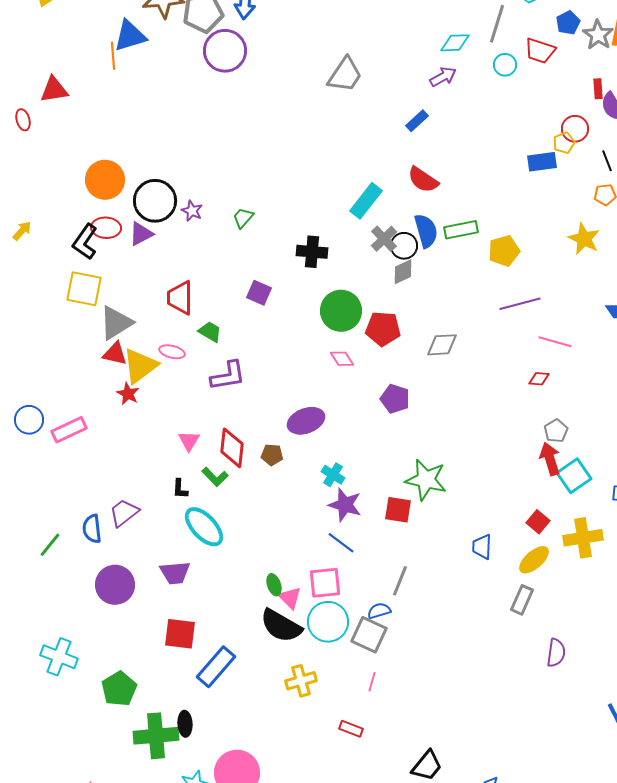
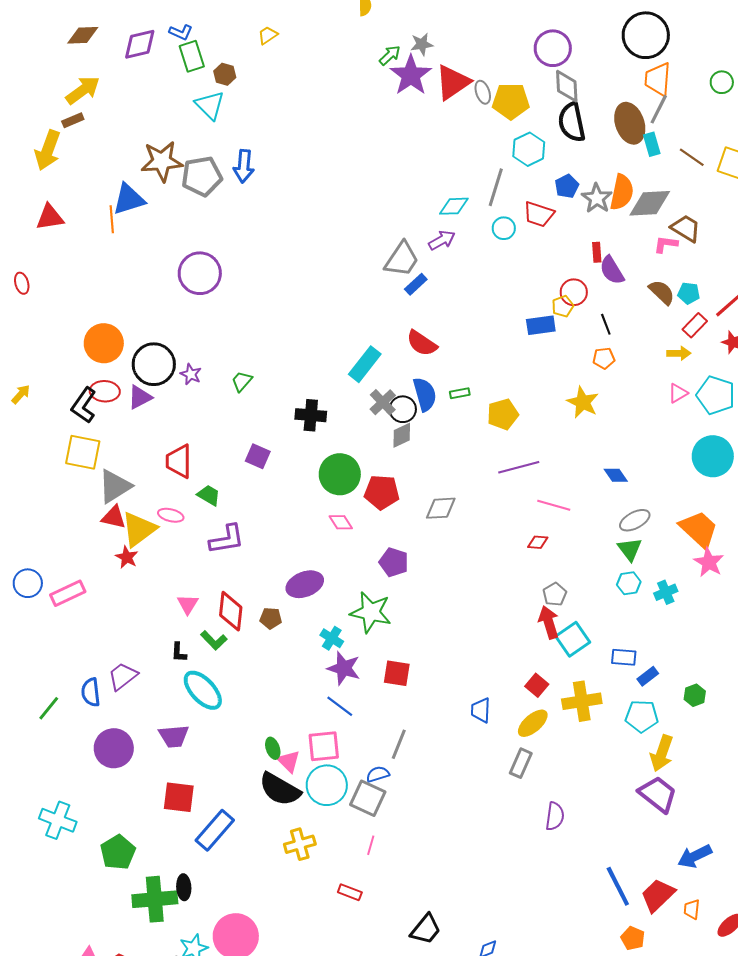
purple circle: (225, 51) -> (200, 273), moved
gray trapezoid: (345, 75) -> (402, 259), moved
red triangle: (54, 90) -> (50, 217), moved
green rectangle: (461, 230) -> (460, 393), size x0.6
green star: (426, 480) -> (371, 612), moved

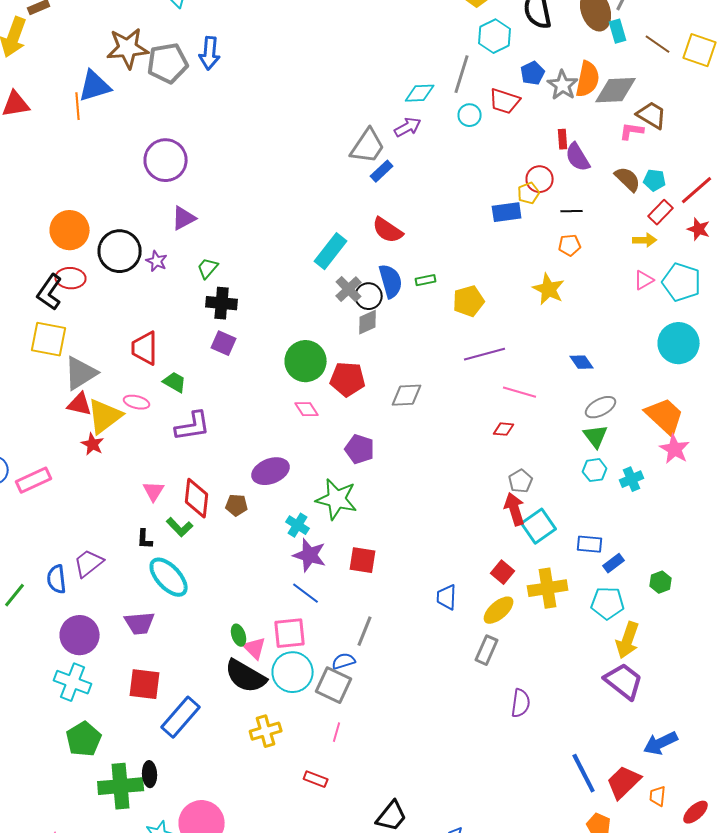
black line: (606, 324) -> (572, 211), turned -70
purple triangle: (140, 397) -> (184, 218), moved
black cross: (311, 415) -> (222, 303), moved
cyan cross: (58, 820) -> (73, 682), moved

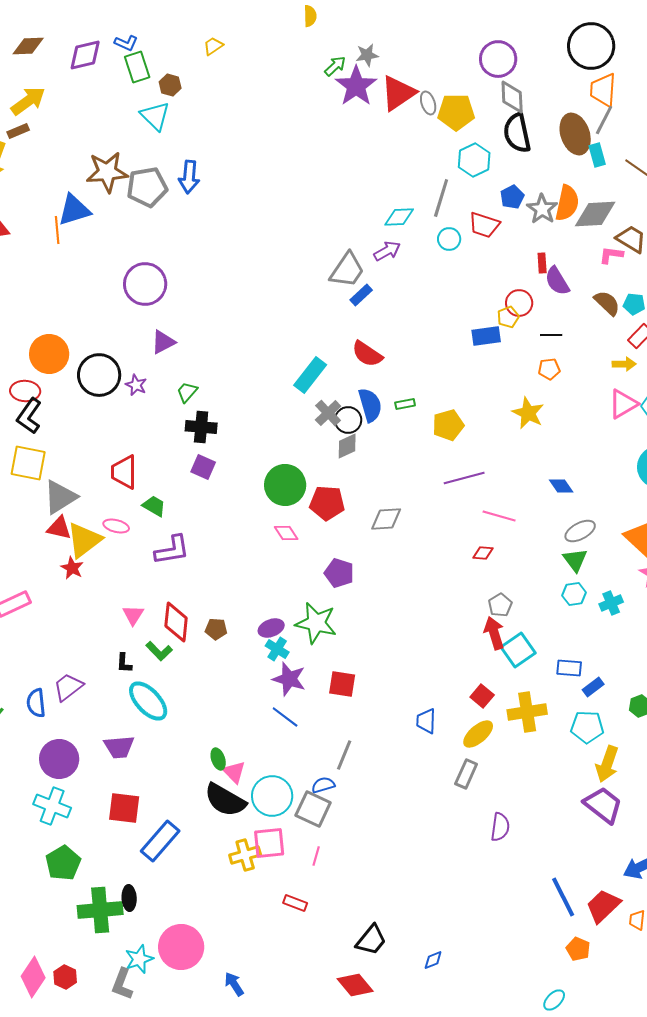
red ellipse: (71, 278) -> (25, 391), moved
pink triangle: (644, 280) -> (623, 404), size x1.5
purple ellipse: (271, 471) -> (271, 628), moved, size x0.7
pink square: (290, 633) -> (269, 843), moved

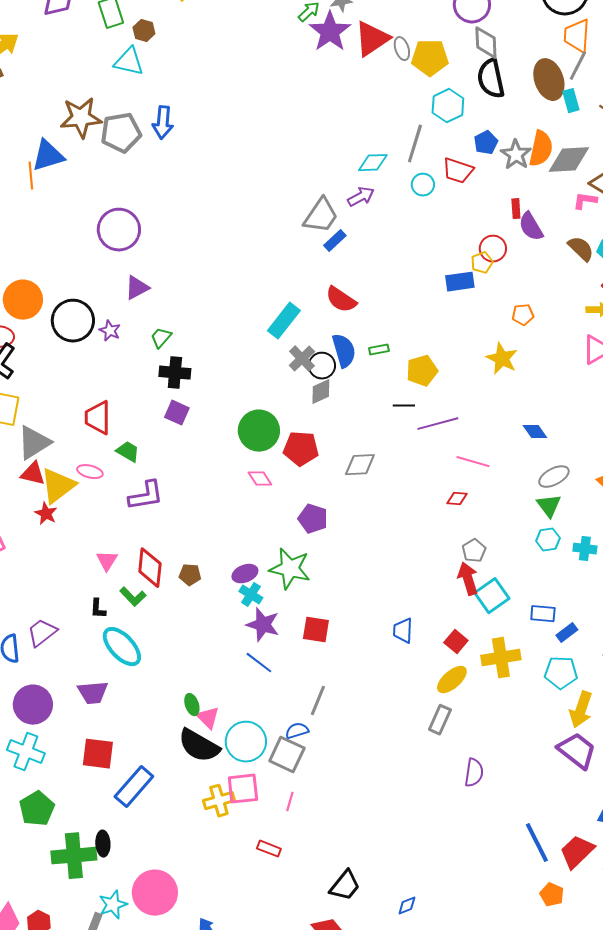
cyan triangle: (155, 116) -> (129, 62), turned -32
black line: (551, 335) -> (404, 406), moved
cyan cross: (611, 603) -> (585, 549), turned 30
blue trapezoid: (426, 721) -> (403, 631), moved

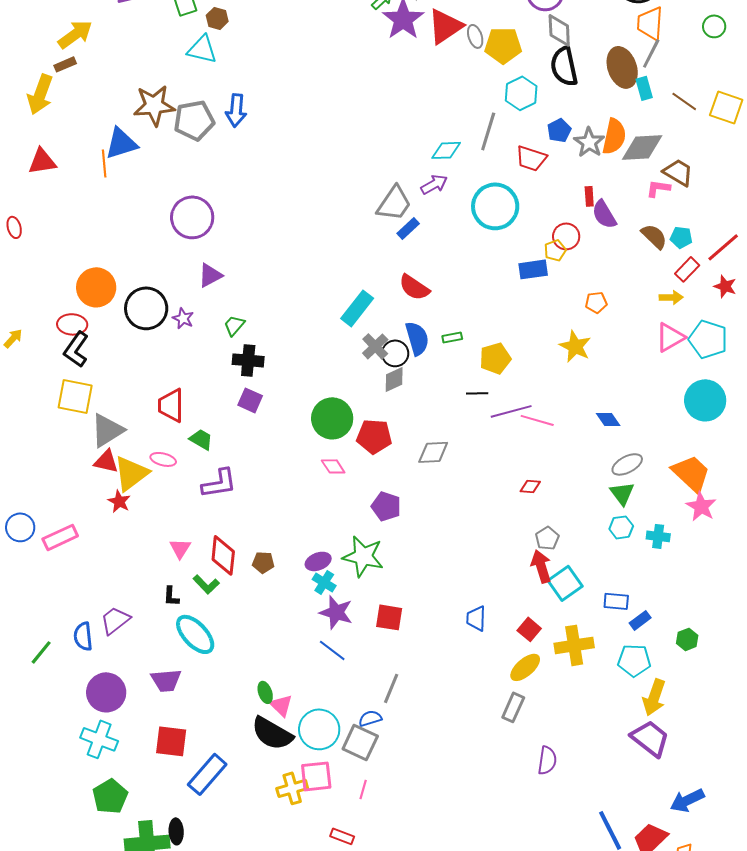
cyan circle: (423, 185) -> (495, 206), moved, size x2.0
pink line: (473, 462) -> (537, 420), moved

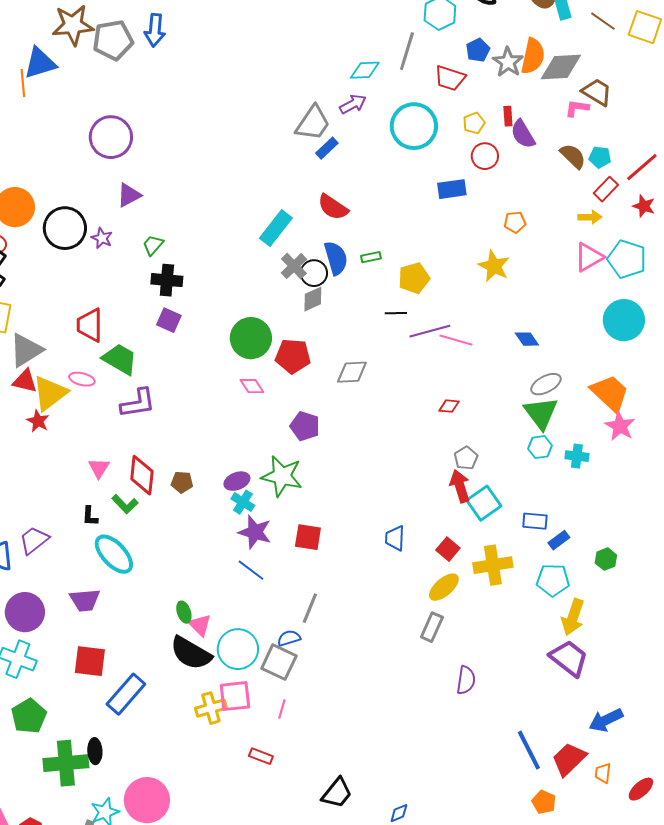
yellow pentagon: (555, 250) -> (474, 123), moved
green trapezoid: (201, 439) -> (120, 359), size x1.5
green triangle: (622, 493) -> (541, 413), size x1.4

